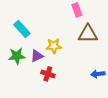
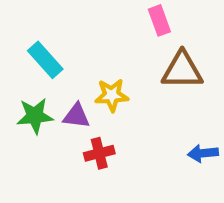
purple triangle: (37, 56) -> (76, 116), turned 32
red cross: (48, 74) -> (99, 153), turned -32

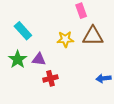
yellow star: (112, 95) -> (65, 39), moved
green star: (35, 116) -> (18, 59), turned -30

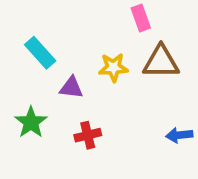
green star: (18, 59) -> (31, 122), moved
purple triangle: (39, 59) -> (71, 88), moved

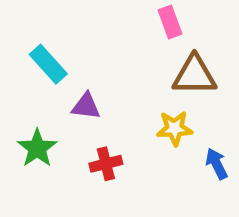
yellow star: (113, 67) -> (175, 128), moved
blue arrow: (179, 135) -> (217, 164), turned 70

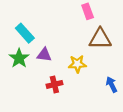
yellow star: (175, 128) -> (77, 64), moved
green star: (37, 148) -> (19, 58), moved

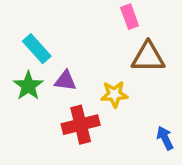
red cross: (54, 84) -> (81, 125), size x1.5
blue arrow: (112, 84) -> (165, 138), moved

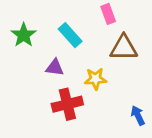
cyan rectangle: (37, 49) -> (70, 35), moved
green star: (28, 86) -> (24, 35), moved

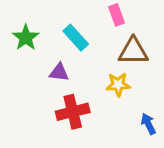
yellow star: (96, 79) -> (118, 85), moved

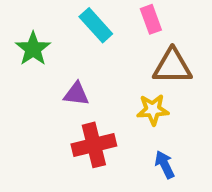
cyan rectangle: (76, 38) -> (96, 25), moved
blue arrow: (148, 124) -> (165, 165), moved

